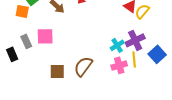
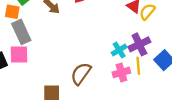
pink square: (45, 36) -> (19, 54), moved
gray rectangle: (26, 41) -> (21, 32), moved, size x1.5
brown square: (57, 71) -> (52, 93), moved

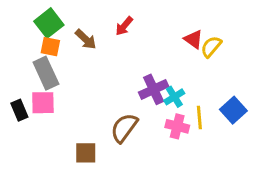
orange square: (12, 12) -> (50, 47), moved
purple cross: (139, 44) -> (154, 89), moved
pink cross: (121, 72) -> (177, 126), turned 30

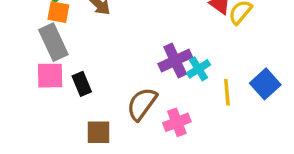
black rectangle: (19, 110) -> (82, 84), moved
pink cross: (177, 126) -> (177, 122), moved, turned -35

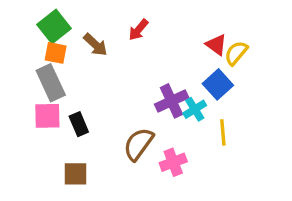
blue square: (265, 84) -> (218, 84), moved
brown square: (98, 132) -> (76, 174), moved

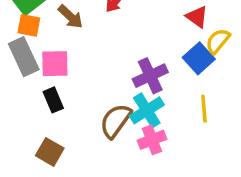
yellow semicircle: (236, 53) -> (218, 41), moved
cyan cross: (195, 109) -> (147, 110), moved, size x1.4
pink square: (47, 116) -> (55, 64), moved
brown square: (76, 174) -> (50, 152), turned 30

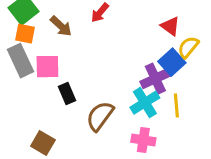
purple cross: (150, 76) -> (155, 79), moved
black rectangle: (53, 100) -> (67, 94), moved
cyan cross: (147, 110) -> (145, 103), moved
pink cross: (152, 140) -> (143, 140), moved, turned 30

